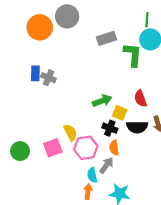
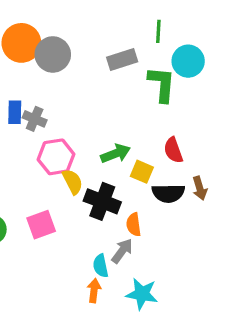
gray circle: (67, 16) -> (53, 54), moved
green line: (147, 20) -> (158, 31), moved
black cross: (110, 128) -> (102, 201), moved, size x1.5
yellow semicircle: (70, 132) -> (73, 182), moved
pink hexagon: (86, 148) -> (56, 157), moved

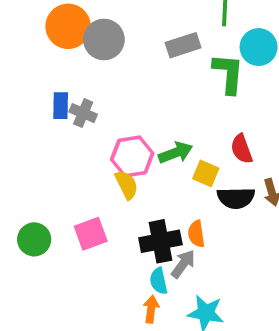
pink hexagon: (56, 157) -> (132, 156), moved
black cross: (102, 201) -> (160, 241), moved, turned -32

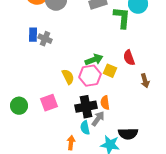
pink hexagon: (132, 156) -> (90, 76), moved
black semicircle: (236, 198) -> (128, 134), moved
orange arrow: (151, 309) -> (71, 143), moved

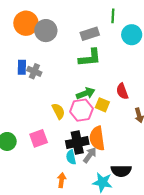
green L-shape: (122, 18) -> (90, 58), moved, turned 80
orange semicircle: (105, 103) -> (97, 138), size x1.6
cyan semicircle: (85, 128) -> (71, 157), moved

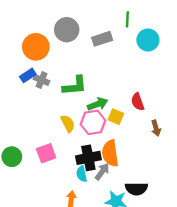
orange circle: (26, 23) -> (36, 47), moved
gray circle: (46, 31) -> (67, 30), moved
green L-shape: (90, 58) -> (75, 86), moved
blue rectangle: (22, 67) -> (28, 75), turned 56

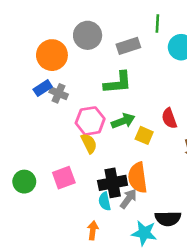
green L-shape: (75, 86) -> (118, 83), moved
pink hexagon: (93, 122) -> (90, 121), moved

